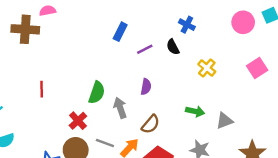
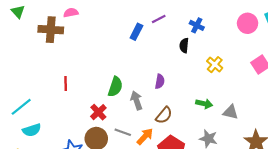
black semicircle: (173, 47) -> (184, 45), turned 32
purple line: (145, 49) -> (159, 19), moved
gray triangle: (224, 121) -> (231, 112), turned 35

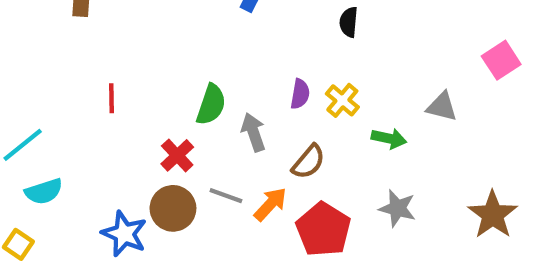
yellow cross: (215, 65) -> (342, 100), moved
gray triangle: (231, 112) -> (442, 107), moved

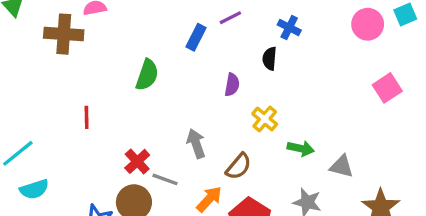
purple semicircle: (300, 94) -> (232, 85), moved
green semicircle: (211, 105) -> (147, 75), moved
gray triangle: (442, 107) -> (341, 166), moved
gray line: (226, 196) -> (165, 179), moved

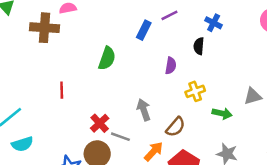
yellow cross: (265, 119) -> (195, 91), turned 30
gray triangle: (341, 166) -> (253, 96), moved, turned -30

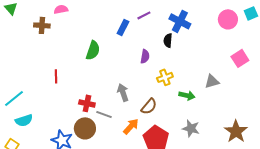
blue cross: (214, 23) -> (180, 21), size x1.5
brown cross: (44, 28) -> (42, 25), size x0.7
red cross: (100, 123) -> (87, 103), turned -35

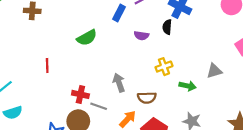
green semicircle: (93, 50) -> (87, 38), turned 42
purple semicircle: (145, 56) -> (141, 36), moved, turned 88
brown semicircle: (149, 106) -> (147, 98), turned 48

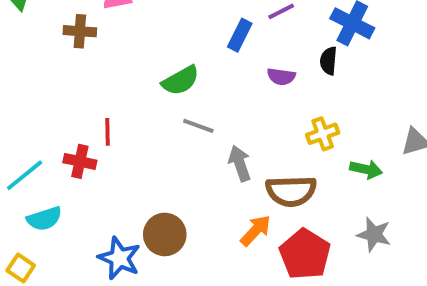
red cross: (80, 94) -> (80, 161), moved
brown semicircle: (147, 98) -> (291, 191), size x1.4
gray line: (99, 106) -> (198, 126), moved

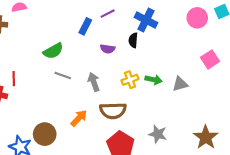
gray arrow: (240, 163) -> (94, 82), moved
green arrow: (366, 169) -> (153, 80), moved
orange arrow: (256, 231) -> (79, 118), moved

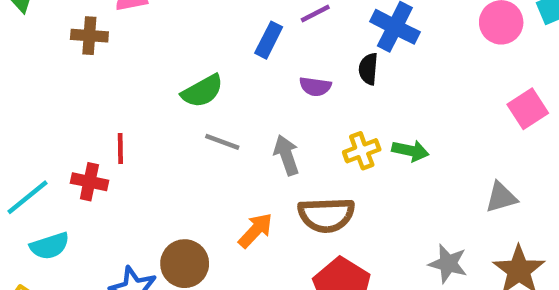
gray triangle: (180, 84) -> (501, 197), moved
gray star: (158, 134) -> (448, 264), moved

